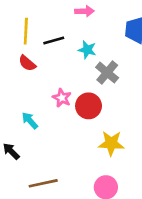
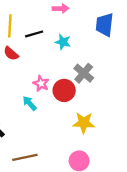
gray cross: (107, 73) -> (84, 73), moved
cyan arrow: (30, 121) -> (29, 103), moved

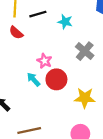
red circle: (64, 90) -> (56, 79), moved

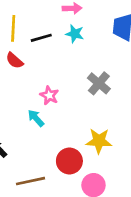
cyan star: (65, 22) -> (75, 34), moved
red circle: (56, 79) -> (69, 161), moved

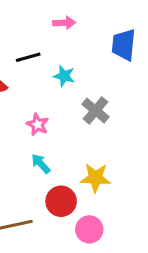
cyan star: (75, 34) -> (64, 76), moved
cyan arrow: (36, 118) -> (41, 164), moved

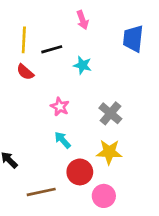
pink arrow: (64, 23) -> (82, 20), turned 72
gray cross: (96, 110) -> (110, 113), moved

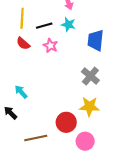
blue trapezoid: (133, 39) -> (96, 40), moved
cyan star: (82, 65) -> (68, 25), moved
pink star: (60, 107) -> (50, 46), moved
cyan arrow: (62, 140) -> (21, 92), moved

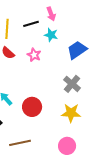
black line: (44, 26) -> (31, 24), moved
blue trapezoid: (96, 40) -> (77, 50), turned 50
red circle: (66, 122) -> (32, 107), moved

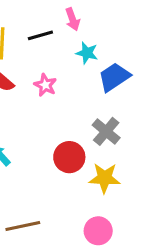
cyan star: (51, 35) -> (87, 53), moved
red circle: (32, 107) -> (69, 157), moved

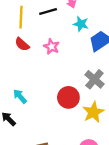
yellow star: (105, 178) -> (93, 112), turned -30

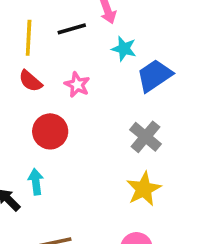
cyan arrow: (20, 96) -> (36, 182), moved, turned 35
red circle: (68, 97) -> (50, 131), moved

